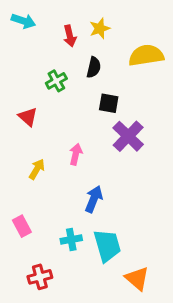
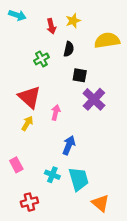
red triangle: (28, 117) -> (29, 97), moved, size x1.6
cyan cross: (71, 240) -> (52, 175), turned 32

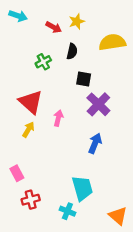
red arrow: (51, 26) -> (54, 27), turned -48
blue arrow: (69, 145) -> (95, 143), moved
cyan cross: (52, 175) -> (67, 211), moved
red cross: (29, 202) -> (31, 200), moved
orange triangle: (100, 203) -> (118, 216), moved

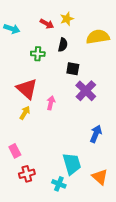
cyan arrow: (18, 16) -> (12, 29), moved
green cross: (43, 62) -> (38, 54), turned 32
blue arrow: (95, 143) -> (96, 134), moved
orange triangle: (118, 216) -> (100, 177), moved

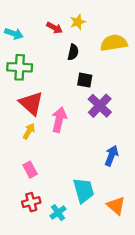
green cross: (38, 54) -> (20, 67), moved, size x1.5
pink arrow: (51, 103) -> (59, 120), size x1.5
pink rectangle: (15, 151) -> (30, 170), moved
cyan cross: (59, 184) -> (58, 213), moved, turned 32

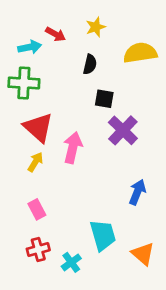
red arrow: (55, 28) -> (55, 34), moved
cyan arrow: (14, 34) -> (30, 47), moved, turned -30

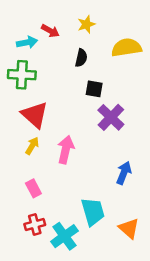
pink arrow: (73, 148) -> (66, 150), moved
cyan cross: (71, 262) -> (64, 236), size x1.5

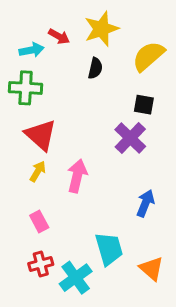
yellow star: (86, 24) -> (101, 29), size x1.6
yellow semicircle: (126, 48) -> (148, 56), turned -32
black square: (94, 89) -> (144, 105), moved

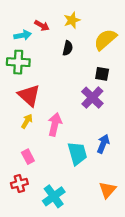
yellow star: (101, 29) -> (72, 20), size x0.7
cyan trapezoid: (109, 249) -> (77, 153), moved
red cross: (41, 264) -> (19, 183), moved
orange triangle: (151, 268) -> (107, 190), turned 30

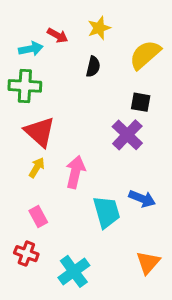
blue arrow: (103, 144) -> (142, 199), turned 90
red cross: (19, 183) -> (26, 254), turned 35

